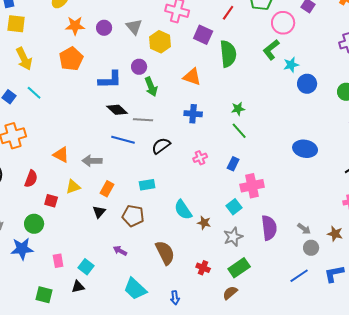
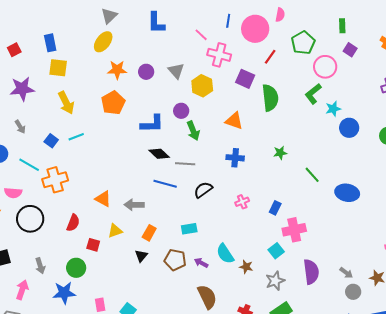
cyan line: (34, 93) -> (76, 137), turned -63
green line: (239, 131) -> (312, 175), moved
purple arrow: (120, 251) -> (201, 263), moved

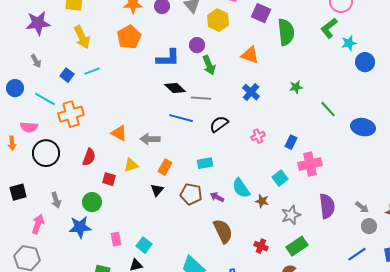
blue cross: (235, 158) -> (251, 92), turned 36
cyan square: (276, 251) -> (280, 178), moved

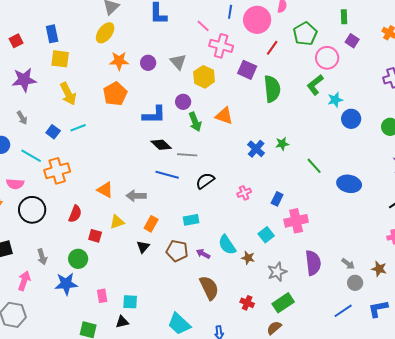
orange triangle: (250, 55) -> (224, 116), moved
blue cross: (251, 92) -> (256, 149), moved
cyan square: (144, 245) -> (130, 302), turned -35

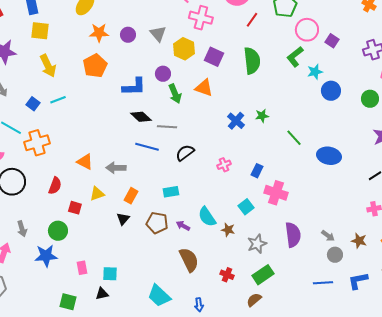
purple square: (352, 41) -> (332, 41), moved
purple square: (247, 70) -> (214, 57), moved
pink cross: (296, 221) -> (276, 193), turned 30
blue line: (343, 311) -> (323, 283), turned 30

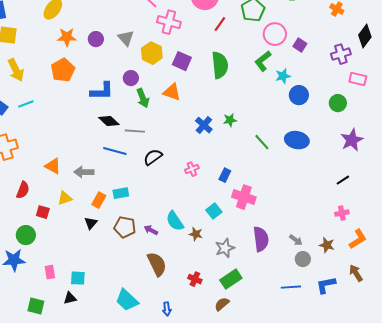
blue ellipse: (329, 156) -> (297, 140), moved
cyan rectangle: (171, 192) -> (121, 193), moved

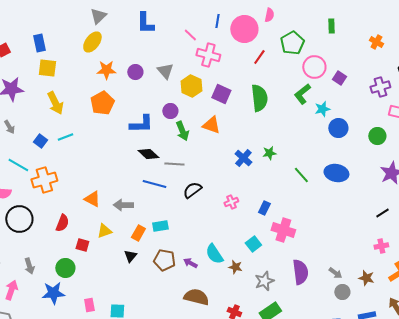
brown semicircle: (157, 264) -> (196, 297), turned -50

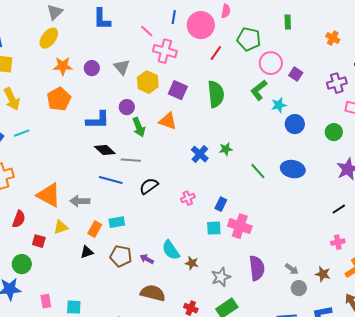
green pentagon: (292, 43) -> (249, 39), turned -30
orange triangle: (92, 199) -> (49, 195), size x1.5
cyan square: (253, 244) -> (214, 228), moved, turned 35
black triangle: (130, 256) -> (87, 252), turned 32

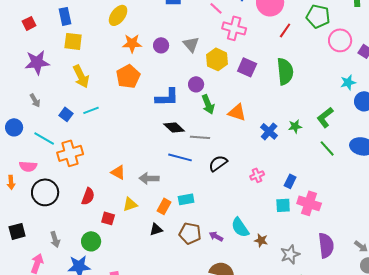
green L-shape: (259, 90) -> (325, 117), moved
orange triangle: (168, 121) -> (237, 112), moved
orange triangle: (49, 195) -> (118, 172), size x0.6

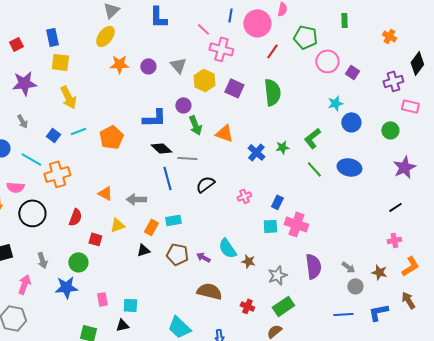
orange pentagon: (128, 76) -> (111, 137), moved
blue line: (180, 157) -> (167, 178), turned 60

